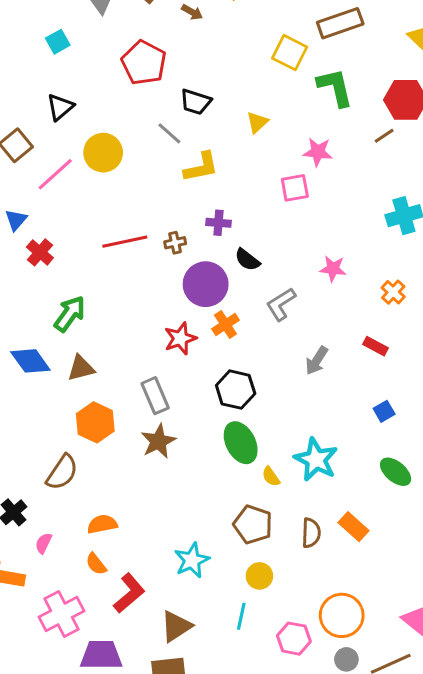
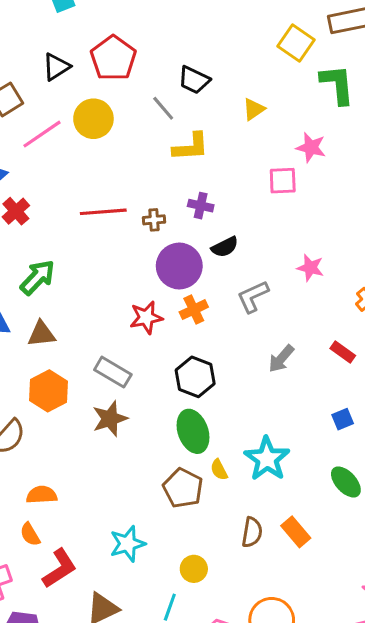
red pentagon: (144, 63) -> (113, 58), moved
black semicircle: (247, 260) -> (225, 247), turned -72
gray rectangle: (155, 396) -> (113, 372), turned -44
brown pentagon: (253, 524) -> (183, 488), moved

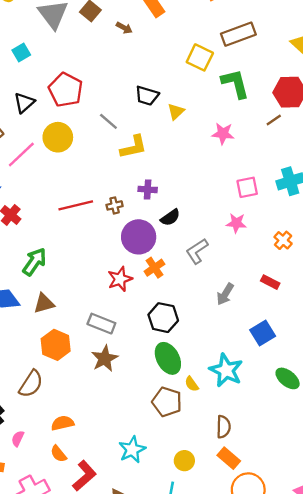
black trapezoid: (194, 80) -> (147, 96), moved
pink square: (283, 181) -> (247, 187), moved
blue square: (343, 419) -> (263, 333), moved, size x1.5
orange rectangle: (296, 532) -> (229, 458), moved

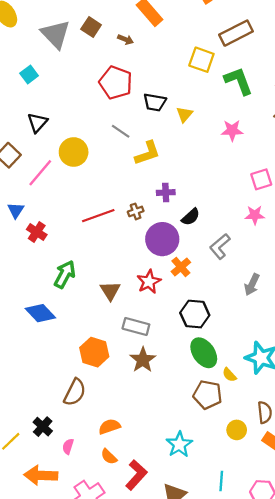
red pentagon: (66, 90) -> (116, 83), moved
brown triangle: (44, 303) -> (110, 291), moved, turned -40
yellow circle: (184, 461) -> (237, 430), moved

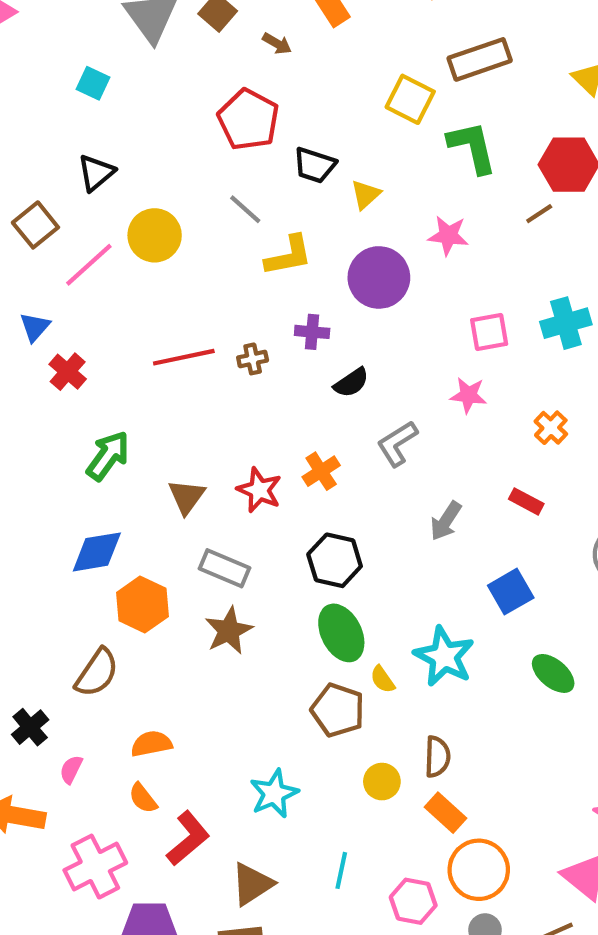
cyan square: (29, 75) -> (93, 83), turned -36
purple circle: (162, 239) -> (379, 277), moved
red star: (149, 282) -> (259, 490), turned -30
blue diamond: (40, 313) -> (97, 552), moved, turned -64

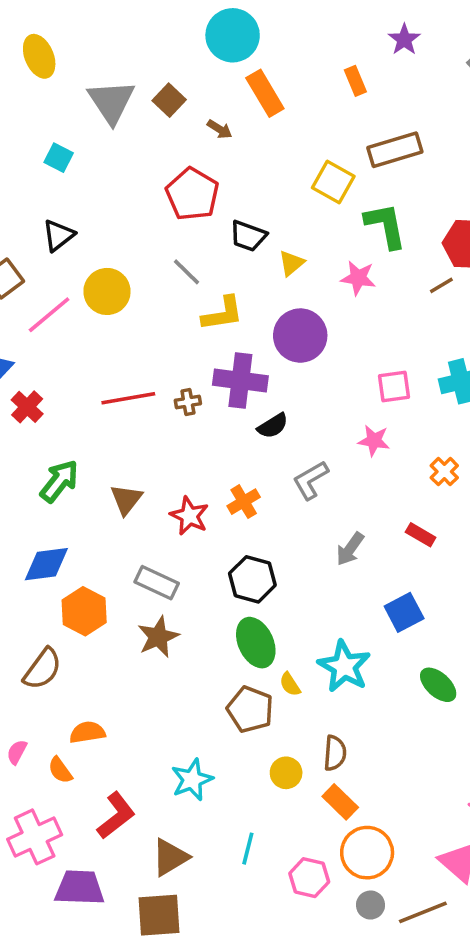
pink star: (448, 235) -> (358, 278), moved
purple cross: (312, 332) -> (240, 380), size x1.8
brown triangle: (187, 497) -> (126, 499), moved
orange semicircle: (143, 798) -> (60, 770), moved

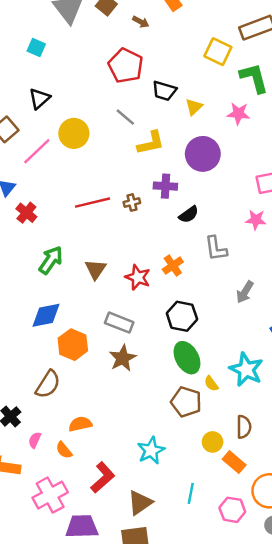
purple cross: (240, 380) -> (165, 186), size x0.7
gray L-shape: (311, 480) -> (216, 249), turned -64
orange rectangle: (340, 802) -> (234, 462), moved

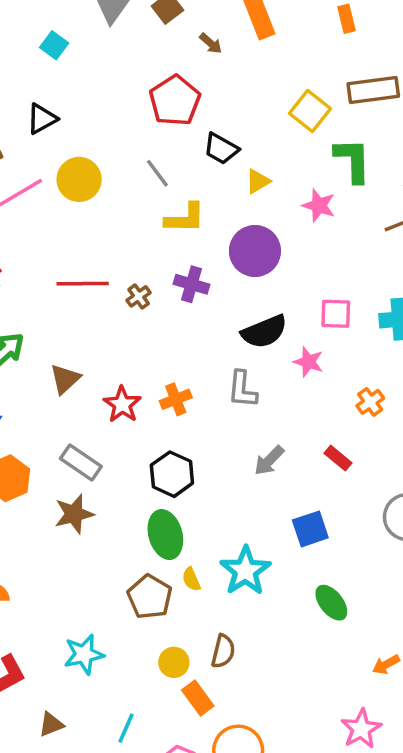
brown cross: (132, 203) -> (139, 296), turned -35
black semicircle: (189, 214) -> (264, 332), moved, size x1.5
brown triangle: (140, 503) -> (51, 724), size x0.7

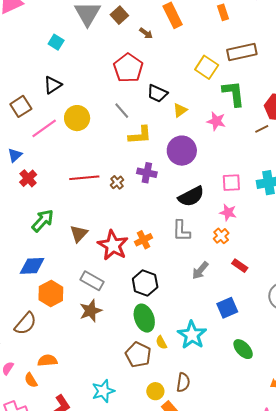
pink star: (308, 362) -> (228, 212), moved
orange cross: (370, 402) -> (221, 236), moved
red star: (122, 404) -> (113, 245), size x1.4

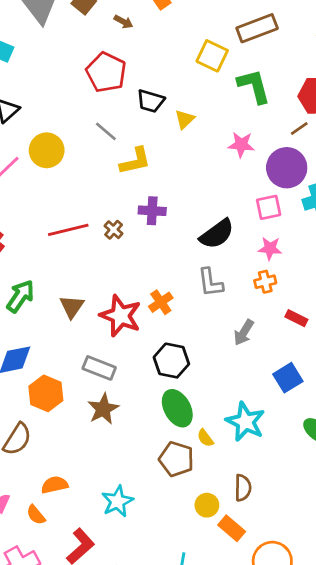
pink star: (216, 121) -> (241, 145), moved
purple circle: (182, 151) -> (287, 168), moved
orange cross: (221, 236) -> (265, 282), turned 35
cyan star: (103, 391) -> (117, 501), moved

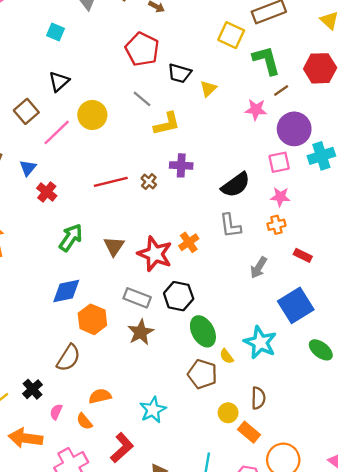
brown line: (299, 128) -> (281, 91), moved
black hexagon: (171, 361) -> (179, 296), moved
blue square: (288, 378) -> (296, 305), size x1.4

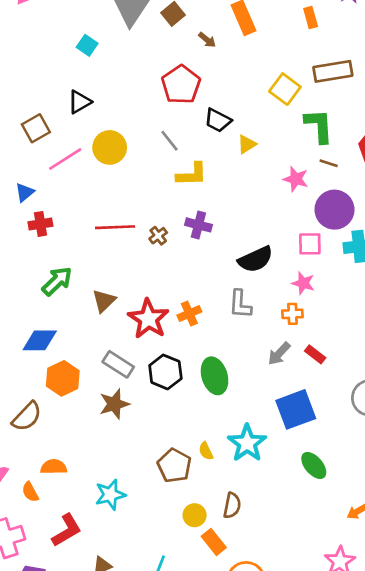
brown line: (281, 91) -> (329, 163), turned 42
red cross: (47, 192) -> (40, 224), turned 30
gray arrow: (259, 268) -> (279, 354), moved
green ellipse: (203, 331) -> (215, 376), moved

